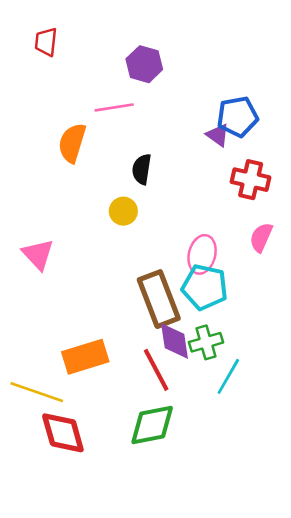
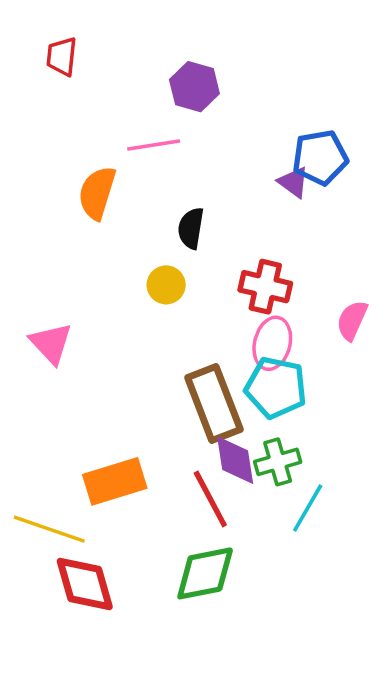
red cross: (251, 180) -> (265, 287), moved

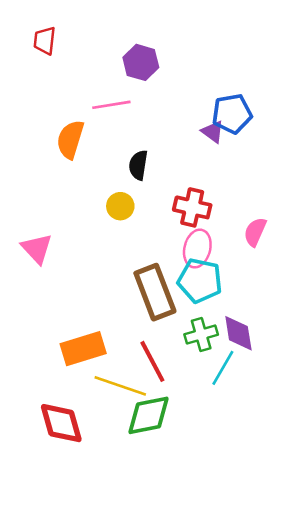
purple diamond: (235, 460) -> (238, 333), moved
yellow line: (49, 529) -> (120, 386), moved

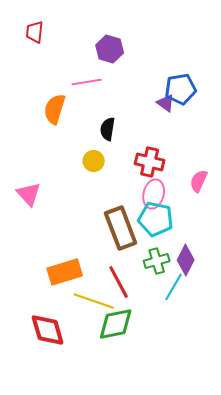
purple diamond: (238, 333) -> (186, 260), turned 36

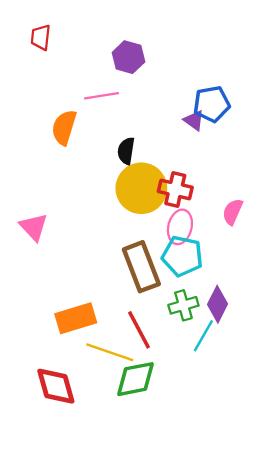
yellow circle: (94, 161) -> (141, 188), moved, size x2.0

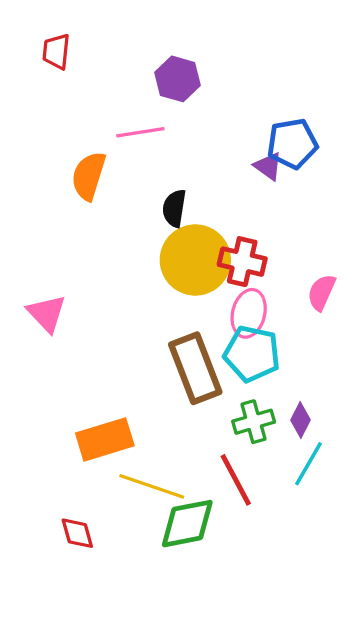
purple diamond: (217, 304) -> (300, 420), size x0.7
red line: (139, 330) -> (236, 480), moved
cyan line: (203, 336) -> (309, 464), moved
red diamond: (56, 386) -> (77, 533), size x0.6

